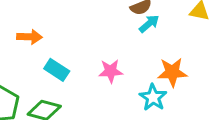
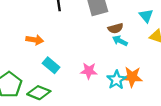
cyan arrow: (149, 24) -> (120, 41), turned -120
cyan star: (153, 97) -> (116, 80), moved

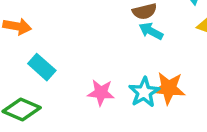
pink star: (89, 71) -> (101, 93), moved

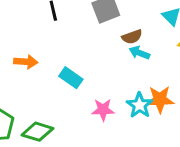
cyan rectangle: (42, 67) -> (71, 78), moved

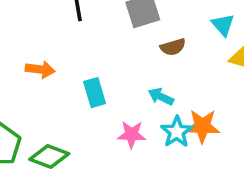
cyan arrow: (139, 53) -> (161, 97), moved
cyan rectangle: (71, 78) -> (95, 93), turned 35

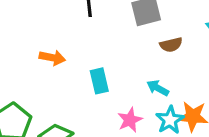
pink star: (132, 134) -> (130, 120), turned -30

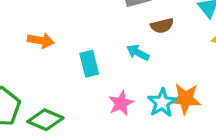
cyan arrow: (158, 88) -> (138, 53), moved

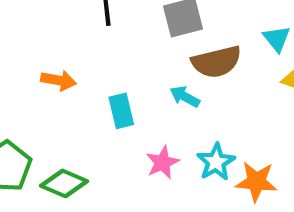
brown semicircle: (162, 26) -> (216, 62), size x1.6
orange star: (185, 99) -> (256, 182), moved

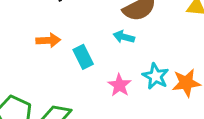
orange arrow: (58, 80) -> (48, 40), moved

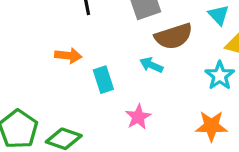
cyan star: (156, 76) -> (220, 76), moved

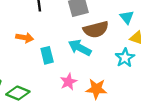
cyan arrow: (151, 65) -> (80, 48), size x1.5
orange star: (211, 126) -> (96, 89), moved

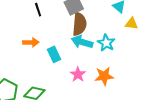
brown semicircle: (96, 29) -> (79, 24), moved, turned -60
cyan star: (125, 58) -> (106, 43), moved

